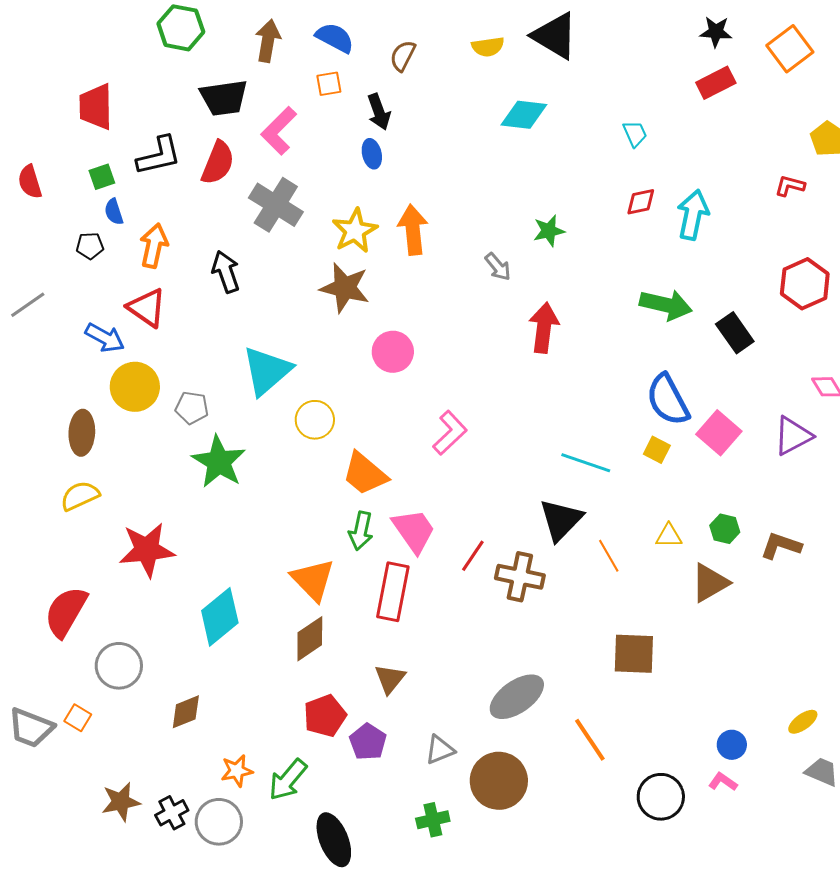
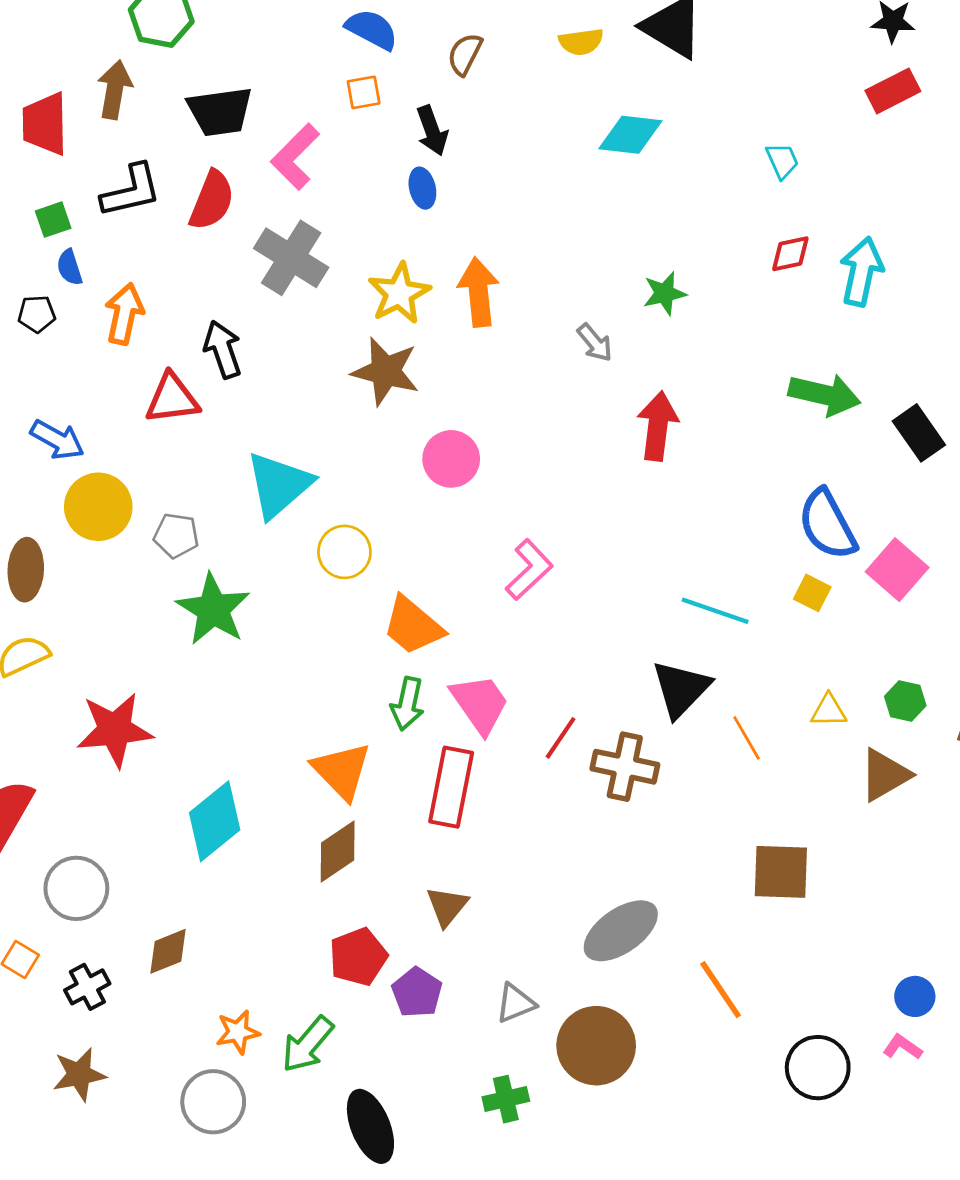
brown arrow: (268, 41) -> (115, 90), moved
red triangle: (147, 308) -> (172, 399), moved, turned -42
black cross: (172, 813) -> (87, 987), moved

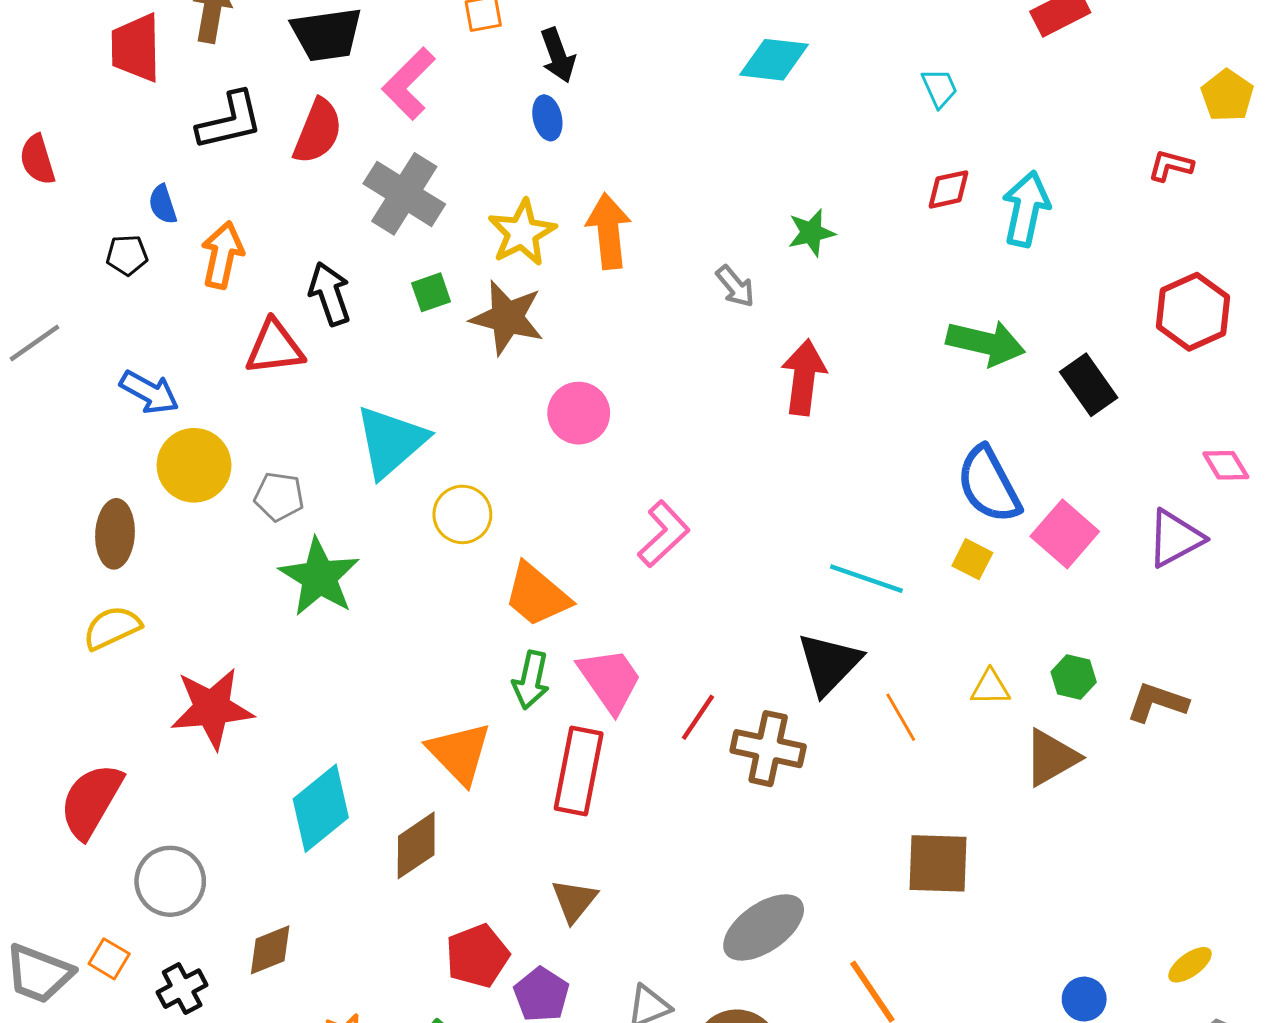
green square: (53, 220) -> (431, 292), moved
brown diamond: (338, 851) -> (416, 845), moved

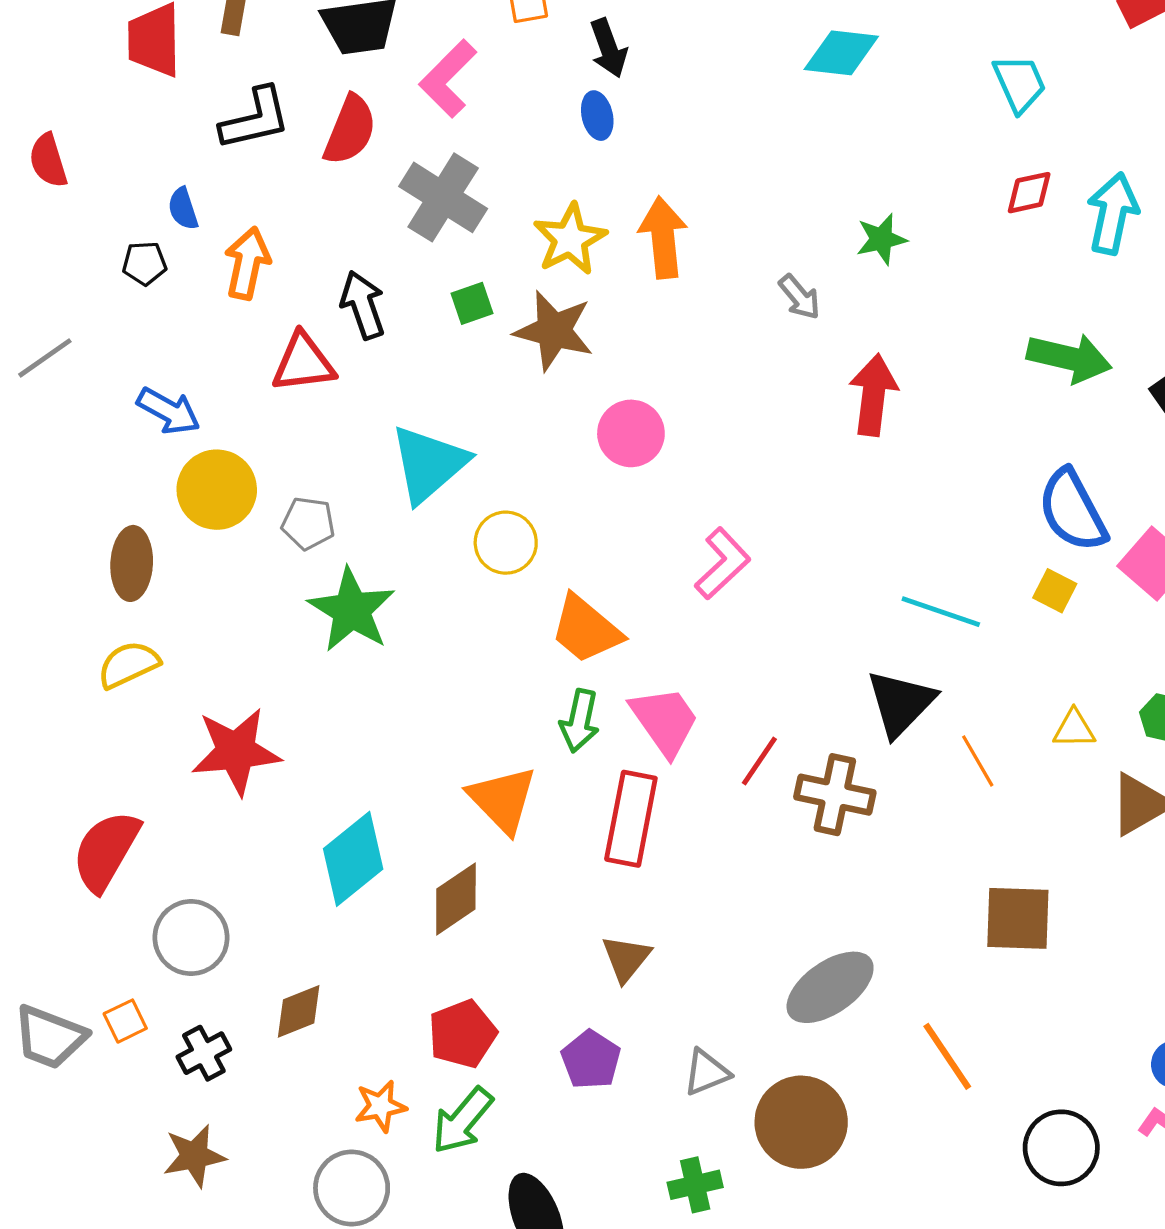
cyan trapezoid: (940, 88) -> (1019, 83), size x1.4
red pentagon: (477, 956) -> (462, 1034), moved
orange square: (109, 959) -> (125, 1021), turned 33

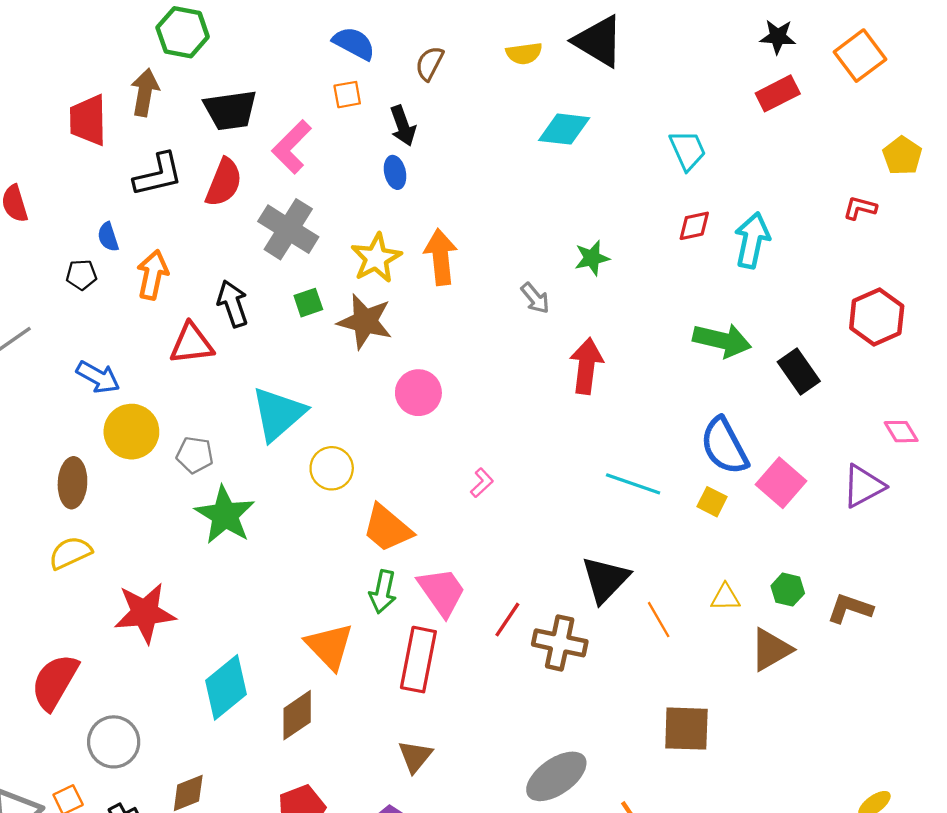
pink L-shape: (722, 563) -> (482, 483), size x0.6
cyan line: (941, 612) -> (633, 484), moved

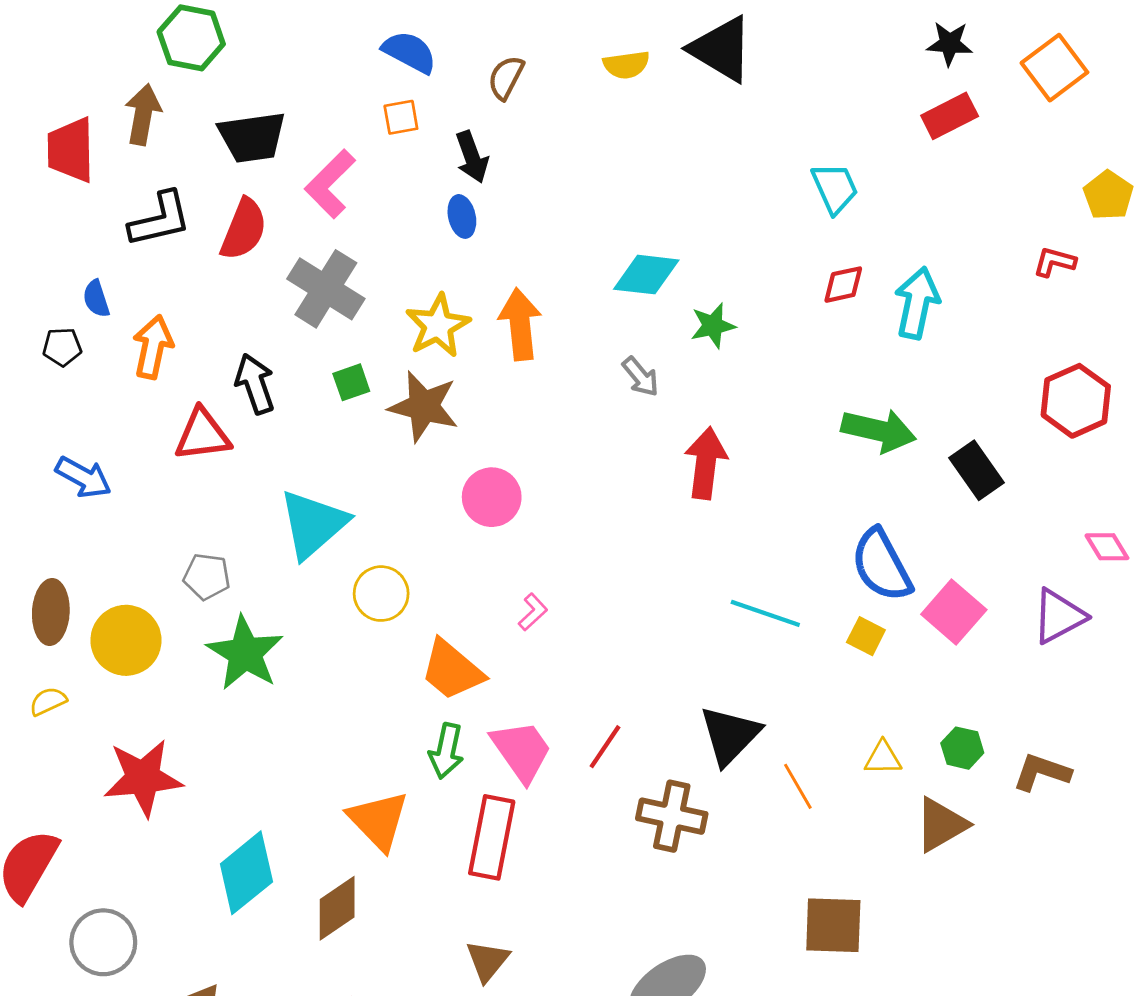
cyan diamond: (564, 129) -> (646, 275), moved
yellow circle: (131, 432) -> (126, 640), moved
pink L-shape: (482, 483) -> (533, 612), moved
yellow semicircle: (70, 553) -> (48, 701), size x0.7
red line: (507, 620) -> (605, 747), moved

